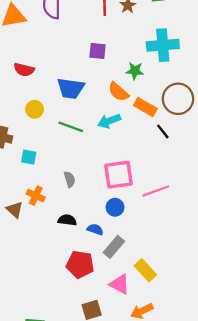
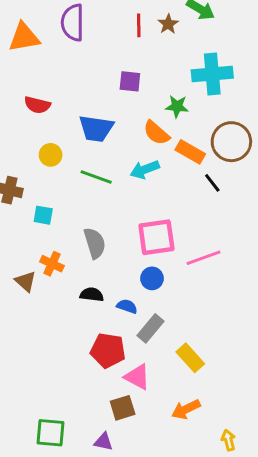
gray semicircle: (70, 179) -> (95, 243), size x1.5
pink triangle: (120, 284) -> (137, 377), moved

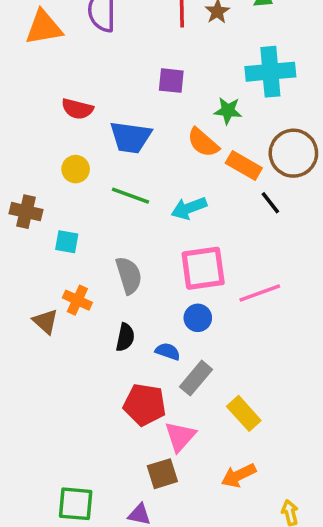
red semicircle: (37, 105) -> (77, 109), moved
cyan arrow: (145, 170) -> (189, 208), moved
black semicircle: (92, 295) -> (125, 337), turned 95
pink triangle: (137, 377) -> (180, 436), turned 44

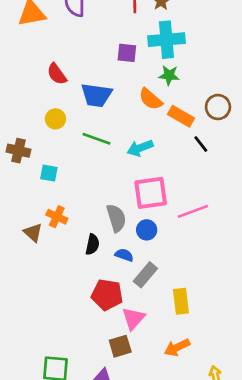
cyan cross: (270, 72) -> (166, 40), moved
red semicircle: (77, 109) -> (57, 74), turned 40
brown circle: (293, 153) -> (218, 107), size x0.7
gray semicircle: (129, 275) -> (116, 218), moved
yellow rectangle: (244, 413) -> (181, 301), turned 35

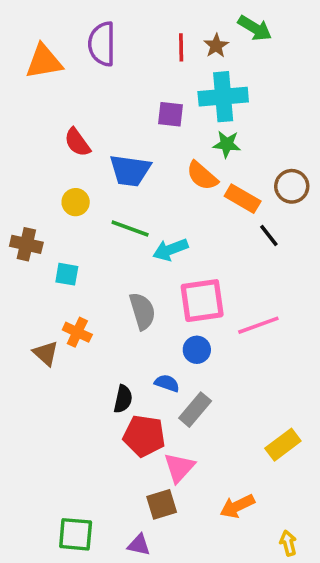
cyan arrow: (140, 148) -> (170, 250), moved
gray semicircle: (116, 218) -> (142, 311), moved
black semicircle: (92, 244) -> (123, 399), moved
yellow rectangle: (181, 301) -> (283, 445), moved, turned 60

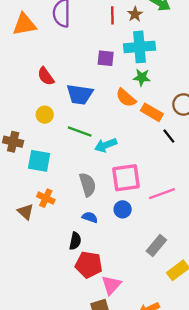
cyan square: (67, 274) -> (39, 161), size x1.5
blue semicircle: (167, 383) -> (90, 217), moved
gray rectangle: (195, 410) -> (156, 245), moved

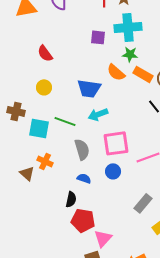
blue trapezoid: (80, 94) -> (89, 88), moved
orange rectangle: (152, 112) -> (143, 74), moved
green line: (80, 132) -> (65, 121), moved

